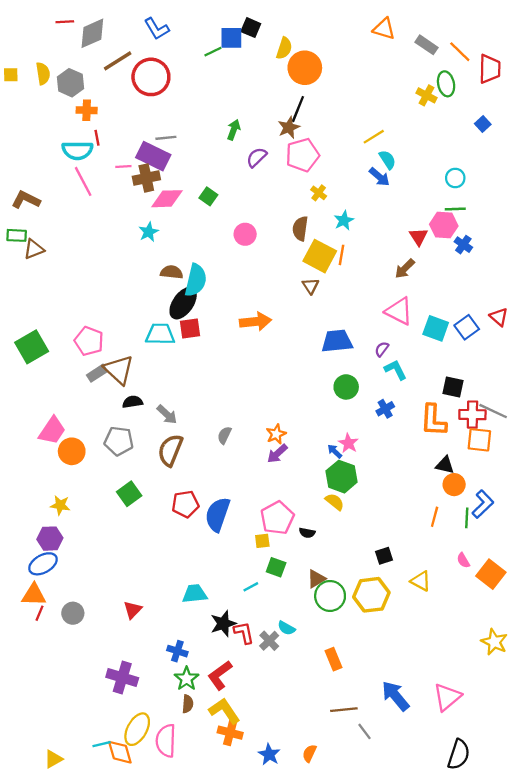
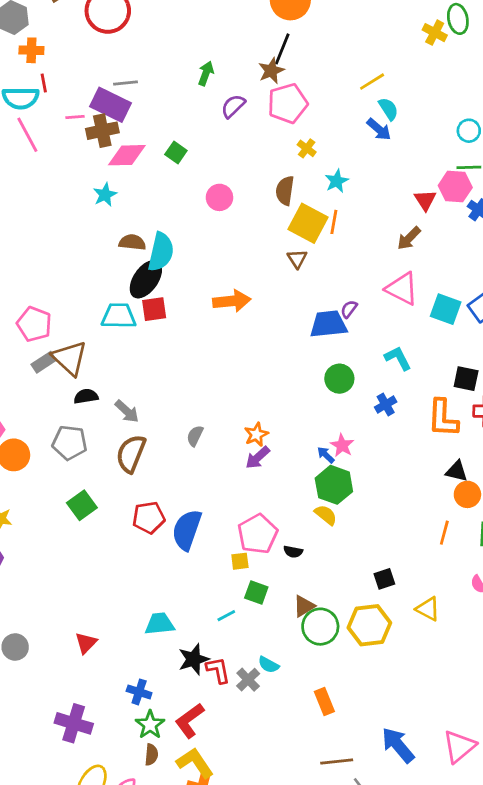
purple semicircle: (382, 349) -> (349, 309), moved

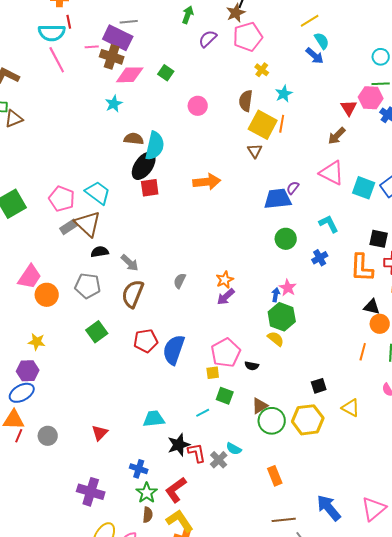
brown cross: (102, 131) -> (112, 57), turned 30
cyan trapezoid: (119, 316) -> (98, 193), moved, turned 36
blue arrow: (326, 455) -> (276, 295), turned 56

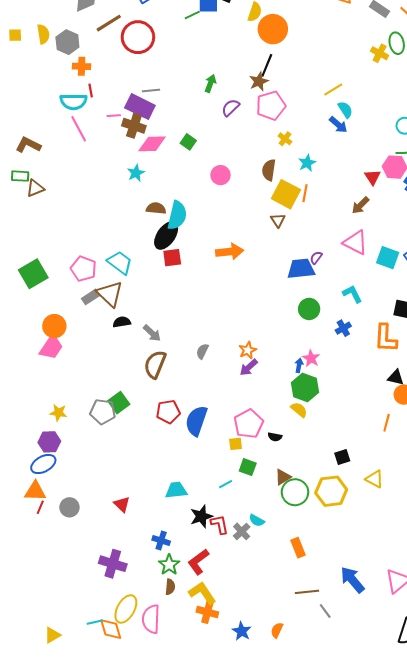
gray pentagon: (88, 286) -> (103, 412), moved
orange circle: (47, 295) -> (54, 326), moved
red triangle: (100, 433) -> (122, 504), turned -30

